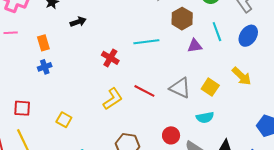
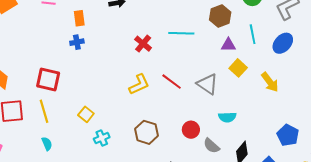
yellow square: (210, 87) -> (238, 68), moved
red square: (22, 108) -> (48, 79), size x1.4
yellow square: (64, 120) -> (86, 114), moved

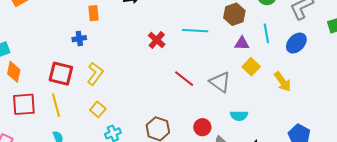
blue cross: (77, 42) -> (79, 39), moved
yellow L-shape: (139, 84) -> (95, 74), moved, turned -30

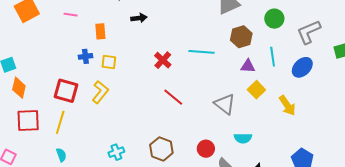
red line: (184, 79) -> (173, 97), moved
yellow line: (56, 105) -> (60, 122), turned 30
yellow square: (98, 109) -> (109, 62), moved, turned -35

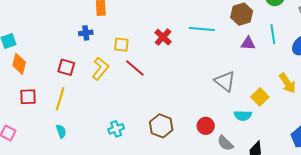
yellow square: (109, 62) -> (121, 45), moved
yellow square: (256, 90) -> (260, 97), moved
red square: (66, 91) -> (66, 67), size x0.7
red line: (173, 97) -> (135, 68), moved
red square: (28, 120) -> (28, 97), size x0.7

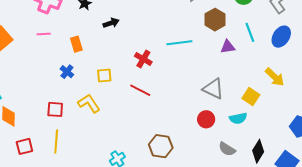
blue cross: (86, 33) -> (67, 72), turned -32
red line: (135, 68) -> (140, 90), moved
yellow L-shape: (100, 69) -> (89, 103), turned -60
red circle: (206, 126) -> (206, 119), moved

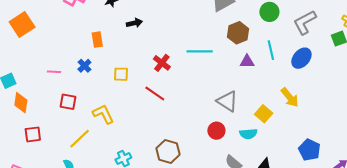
pink line: (44, 34) -> (54, 72), moved
yellow L-shape: (89, 103) -> (103, 114), moved
yellow line: (56, 141) -> (80, 139), moved, turned 35

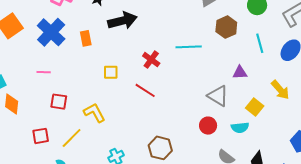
black arrow: (134, 23) -> (122, 21), size x1.8
purple triangle: (247, 62) -> (240, 73), moved
blue cross: (84, 66) -> (51, 32), moved, size x2.0
red square: (33, 134) -> (41, 136), moved

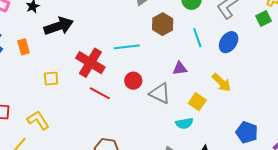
red cross: (151, 60) -> (90, 63), size x1.6
red line: (145, 90) -> (100, 93), moved
red circle: (208, 126) -> (133, 81), moved

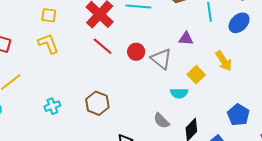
yellow square: (51, 79) -> (49, 15), moved
red circle: (133, 81) -> (136, 52), moved
yellow L-shape: (38, 120) -> (48, 44), moved

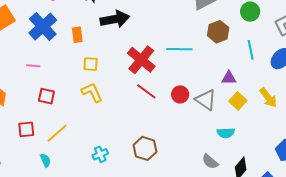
yellow square: (196, 75) -> (238, 101), moved

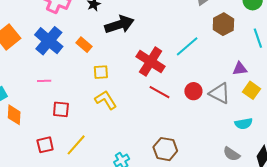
orange rectangle: (77, 35) -> (84, 45), turned -35
cyan line: (179, 49) -> (187, 46), turned -35

